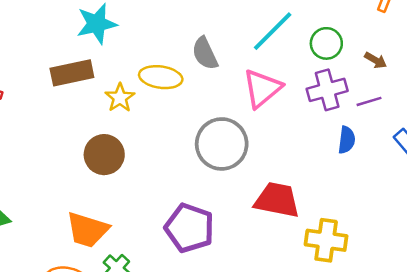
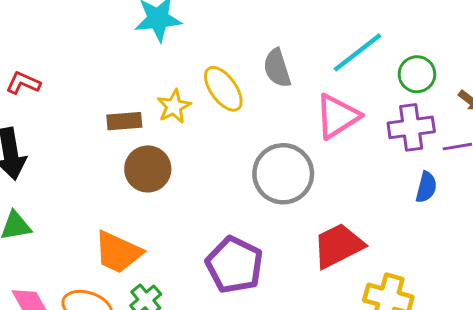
brown rectangle: (72, 73) -> (124, 121), moved, size x0.7
yellow ellipse: (161, 77) -> (223, 89), turned 39
red trapezoid: (277, 200) -> (338, 246), turned -45

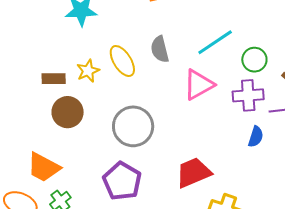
gray circle: (283, 174) -> (133, 126), moved

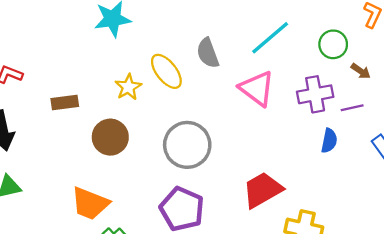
green circle: (254, 60) -> (333, 44), moved
brown rectangle: (54, 79) -> (65, 102), moved
pink triangle: (199, 85) -> (257, 89), turned -48

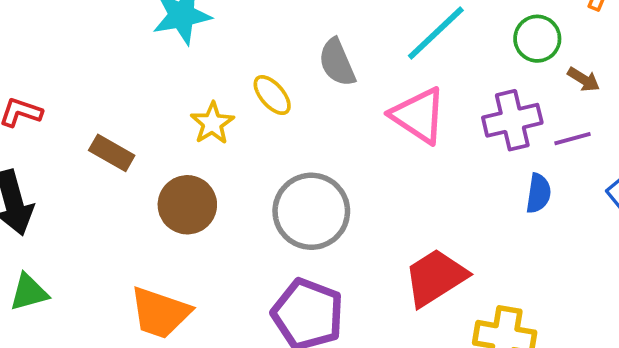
yellow ellipse: (166, 71) -> (272, 95), size x0.7
brown rectangle: (65, 102) -> (112, 153), turned 40

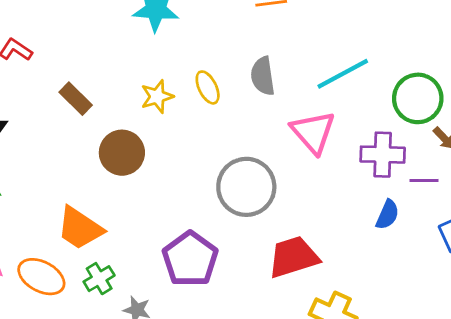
green circle: (537, 39) -> (418, 98), size x1.4
gray circle: (311, 211) -> (246, 187), moved

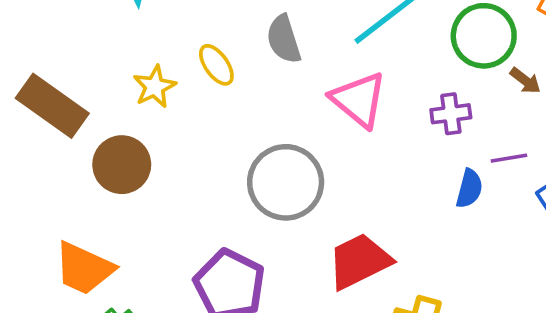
brown rectangle: (76, 99) -> (52, 106), size x1.6
purple cross: (383, 155) -> (451, 114), size x0.7
purple line: (424, 180) -> (509, 158), moved

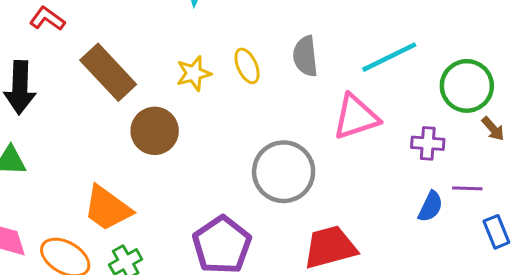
pink triangle: (359, 100) -> (356, 117), turned 51

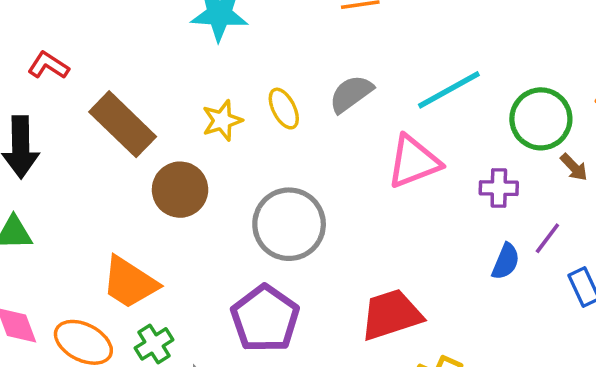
gray semicircle: (305, 56) -> (351, 94), turned 63
gray circle: (284, 172) -> (289, 224), moved
purple line: (467, 188) -> (547, 238), turned -52

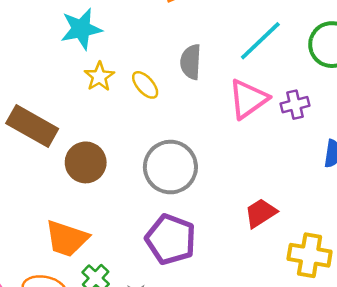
gray semicircle: (351, 94) -> (191, 62), turned -36
yellow star: (222, 120) -> (99, 76), moved
purple cross: (499, 188) -> (295, 105), moved
red trapezoid: (391, 315) -> (261, 213), size x0.7

